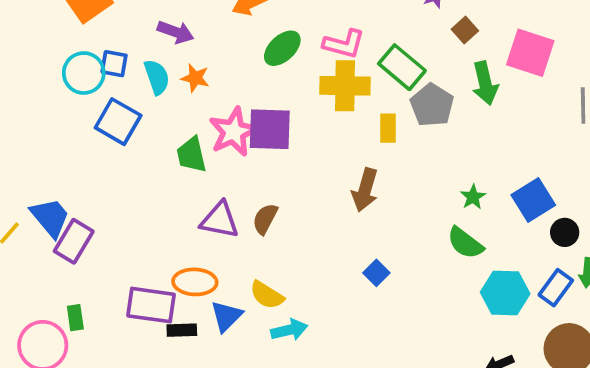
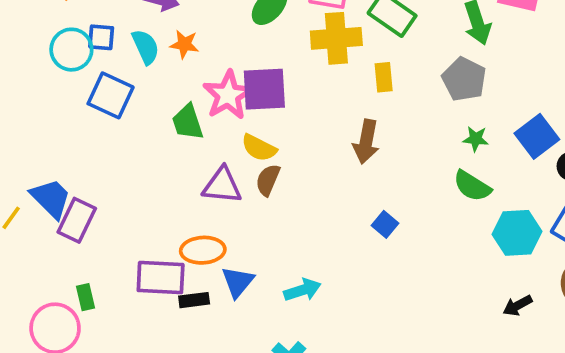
gray pentagon: (432, 105) -> (464, 79), moved
green star: (473, 197) -> (476, 139), turned -30
yellow semicircle: (267, 295) -> (259, 148), moved

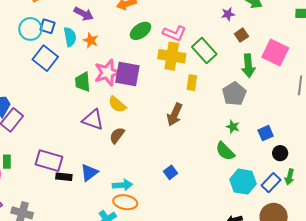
blue square: (537, 136) -> (266, 133), size x0.7
brown semicircle: (268, 180) -> (117, 135), moved
blue square: (385, 224) -> (170, 172), moved
orange ellipse: (203, 250) -> (125, 202), moved

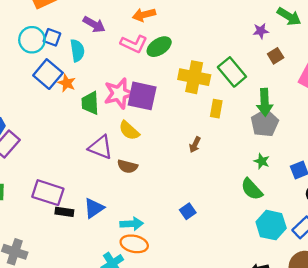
pink L-shape: (174, 33) -> (134, 44), moved
orange star: (91, 40) -> (67, 83), moved
green arrow: (248, 66) -> (265, 102), moved
brown arrow: (175, 115) -> (195, 145), size x0.6
brown semicircle: (117, 135) -> (127, 166), turned -114

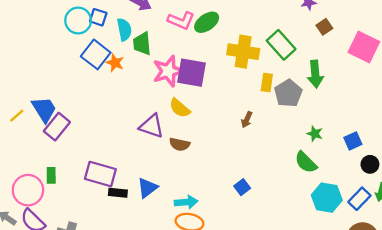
green trapezoid: (90, 103) -> (142, 44), moved
gray pentagon: (265, 123) -> (288, 93), moved

